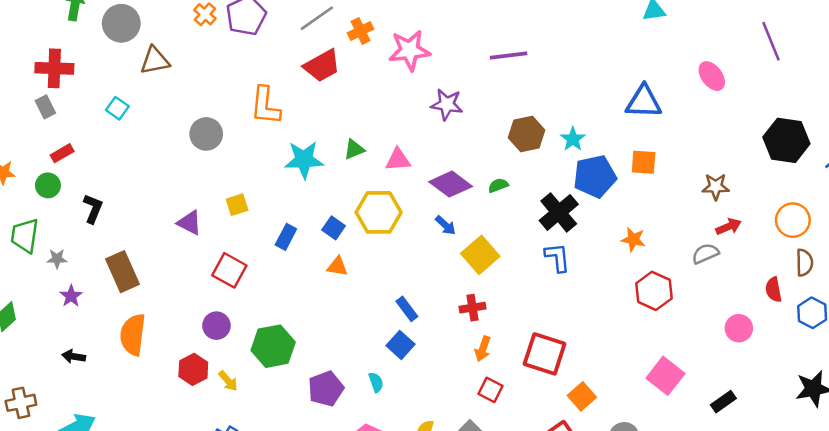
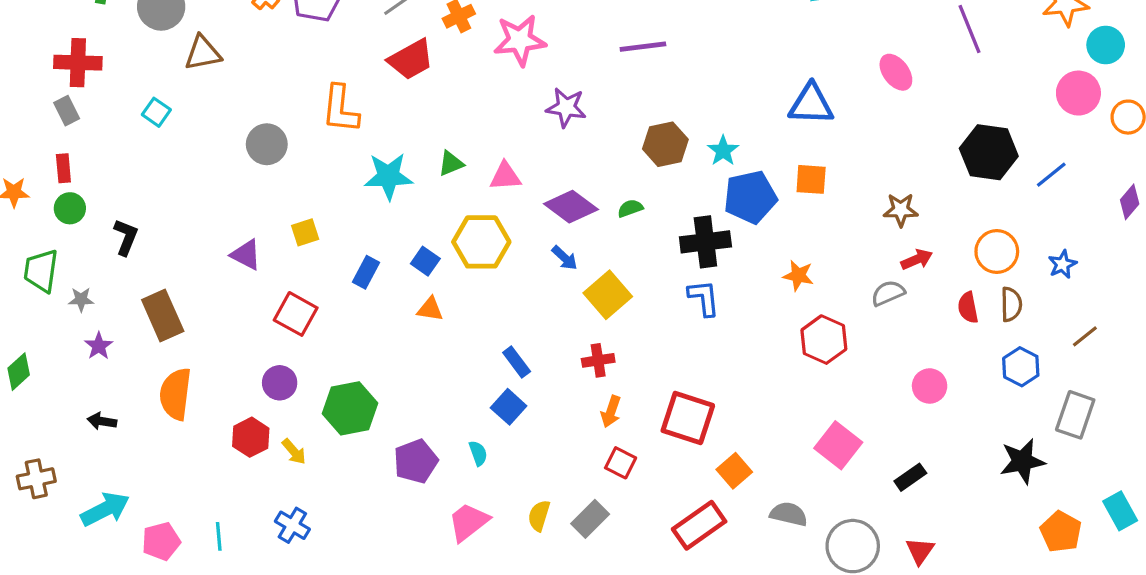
red rectangle: (62, 153) -> (63, 168), moved, turned -65
black cross: (559, 212) -> (705, 242), turned 33
red semicircle: (774, 290) -> (968, 308), moved

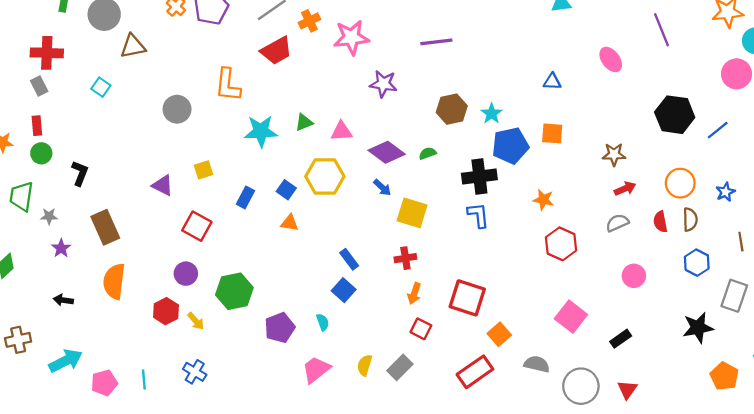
blue triangle: (811, 104) -> (552, 82), size x0.6
gray semicircle: (888, 293) -> (617, 223), moved
yellow square: (608, 295) -> (412, 213), turned -32
brown line: (1085, 336) -> (741, 242), turned -60

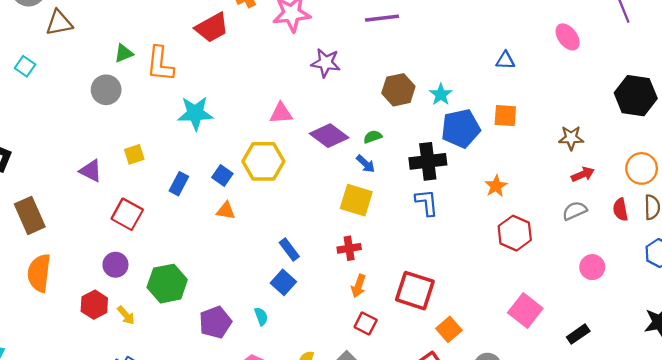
green triangle: (304, 122) -> (124, 53), moved
blue arrow: (382, 188) -> (366, 164), moved
orange star: (543, 200) -> (496, 186), turned 30

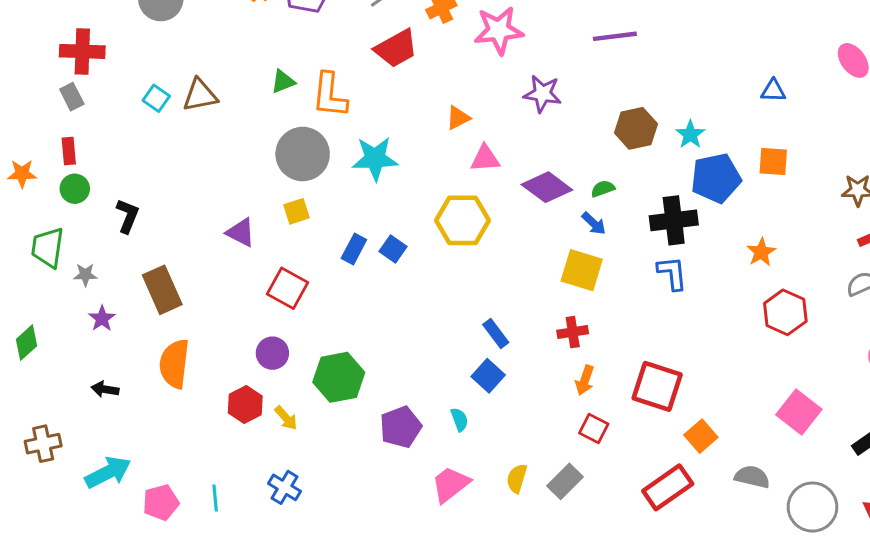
brown triangle: (59, 23) -> (200, 95), moved
gray circle: (106, 90) -> (303, 154), moved, size x1.4
blue square: (222, 175) -> (393, 249), moved
orange triangle: (226, 211) -> (458, 118), moved, turned -36

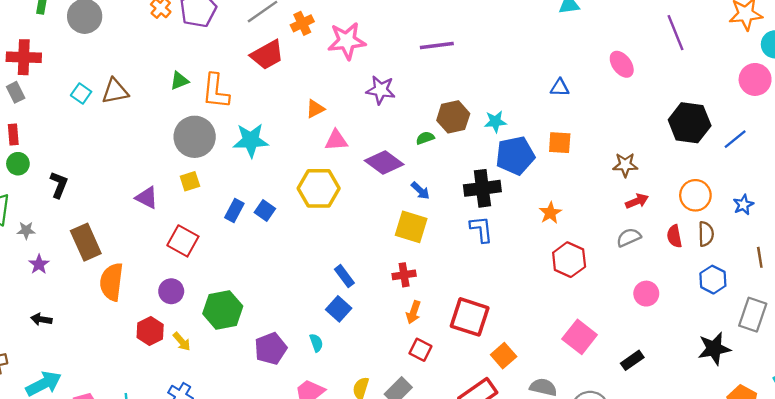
cyan star: (690, 134) -> (495, 122), turned 30
green semicircle: (603, 189) -> (425, 138), moved
orange semicircle: (174, 364) -> (112, 282), moved

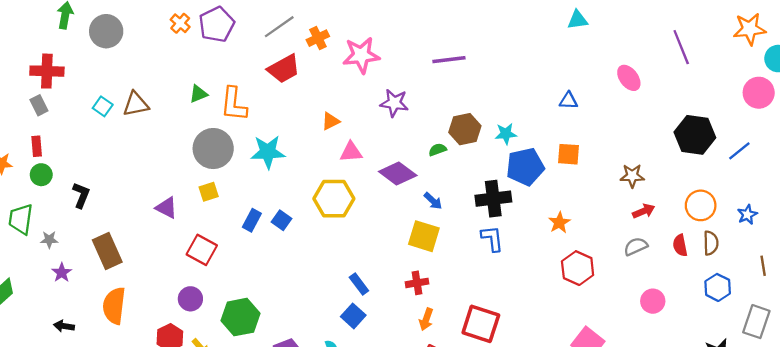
orange semicircle: (112, 282) -> (114, 306), moved

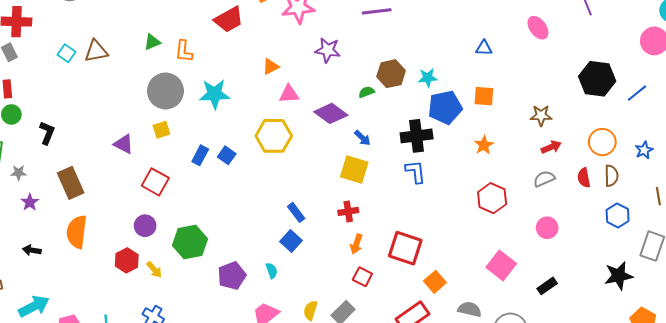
orange L-shape: (234, 104) -> (184, 51), size x0.7
orange star: (559, 223) -> (484, 145), moved
pink circle: (653, 301) -> (547, 228), moved

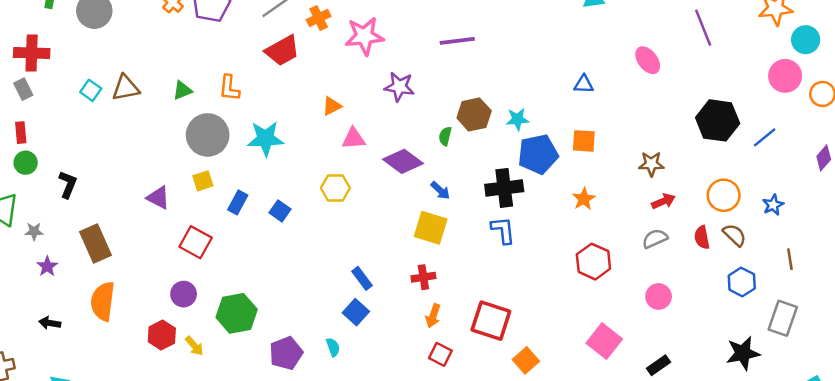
green triangle: (152, 42) -> (182, 90), moved
green semicircle: (367, 92) -> (445, 136), turned -56
yellow hexagon: (274, 136) -> (335, 188), size x0.7
blue rectangle: (200, 155) -> (238, 202), moved
brown semicircle: (611, 176) -> (734, 235), turned -45

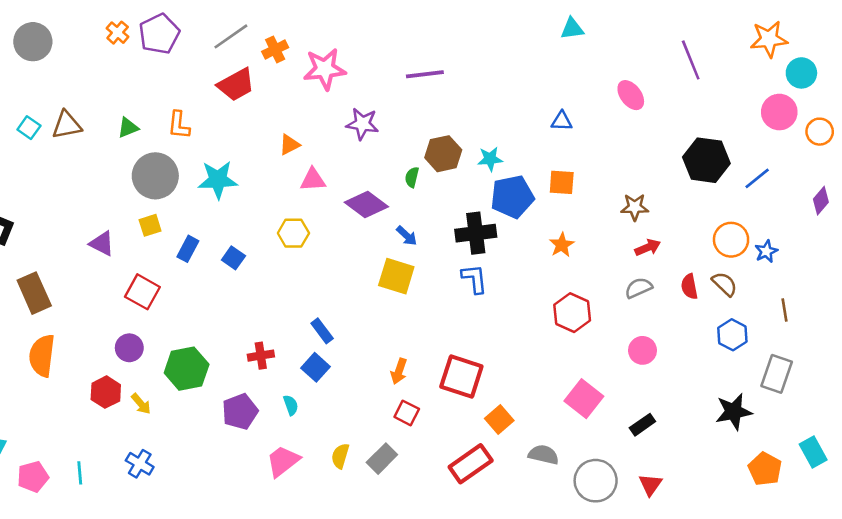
orange circle: (724, 195) -> (731, 240), moved
red cross: (423, 277) -> (261, 356), moved

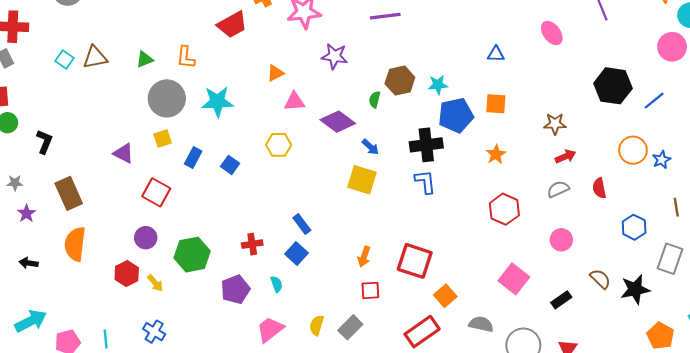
brown semicircle: (725, 284) -> (600, 279), moved
red square: (407, 413) -> (370, 290), turned -30

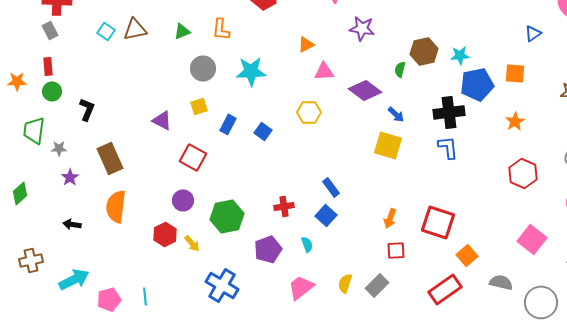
blue triangle: (496, 54) -> (533, 33), moved, turned -36
gray circle: (167, 98) -> (203, 68), size x0.7
blue cross: (154, 332) -> (222, 285), moved, size x1.5

